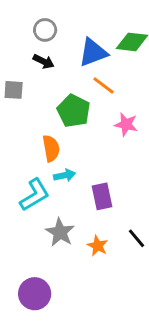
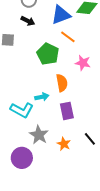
orange semicircle: (51, 148) -> (62, 83), moved
cyan L-shape: (35, 195) -> (22, 110), turned 60
purple circle: (35, 294) -> (22, 158), moved

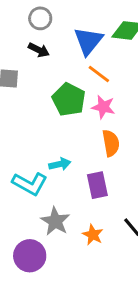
blue triangle: (61, 15) -> (88, 41), turned -30
pink star: (83, 63) -> (103, 107), moved
orange semicircle: (62, 83) -> (111, 143), moved

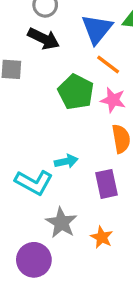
black arrow: (39, 50) -> (44, 39), size x1.4

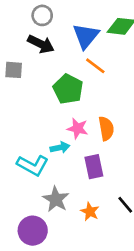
pink star: (113, 100) -> (78, 128), moved

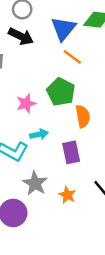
green pentagon: (68, 89) -> (61, 92), moved
pink star: (78, 128) -> (26, 103), moved, turned -30

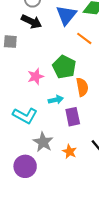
orange line: (72, 57) -> (84, 38), moved
cyan arrow: (39, 134) -> (56, 100), moved

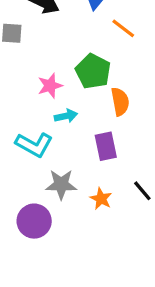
cyan arrow: (56, 100) -> (66, 116), moved
gray star: (43, 142) -> (61, 184), turned -30

